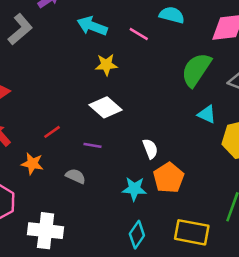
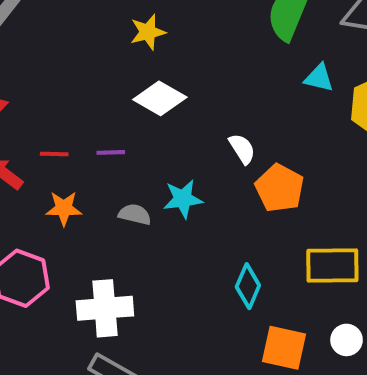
red line: (52, 132) -> (54, 154), moved, turned 48
purple line: (93, 145) -> (111, 152), moved
cyan star: (134, 189) -> (183, 199), moved

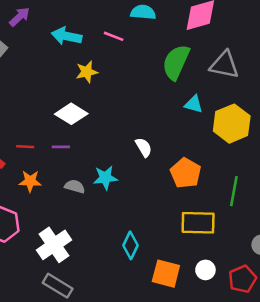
white diamond: (160, 98) -> (71, 114), moved
orange pentagon: (280, 188) -> (186, 173), moved
cyan diamond: (248, 286) -> (130, 245), moved
white cross: (105, 308) -> (54, 245), turned -32

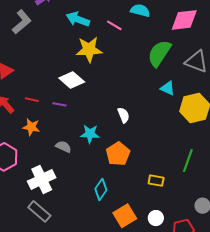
yellow star: (87, 72) -> (89, 50), size x1.5
orange pentagon: (186, 173) -> (118, 154), moved
gray semicircle: (75, 186) -> (63, 147), moved
yellow rectangle: (198, 223) -> (156, 181), size x0.6
orange square: (166, 274) -> (125, 216), turned 35

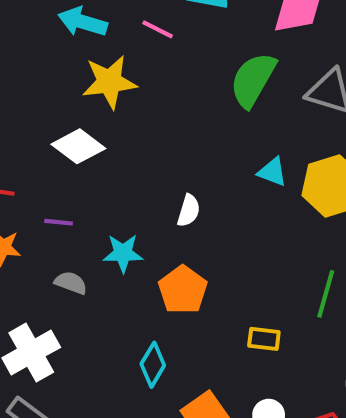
cyan triangle: (168, 88) -> (272, 172), moved
purple line: (59, 104) -> (59, 222), moved
white semicircle: (124, 115) -> (189, 211), turned 42

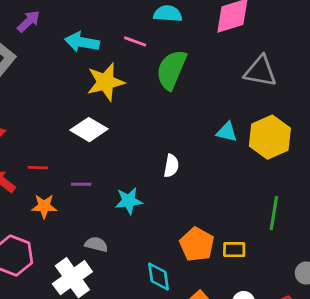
green semicircle: (253, 80) -> (171, 70), moved
gray semicircle: (71, 283) -> (96, 244), moved
orange pentagon: (183, 290) -> (197, 244), moved
cyan diamond: (153, 365) -> (159, 276), turned -32

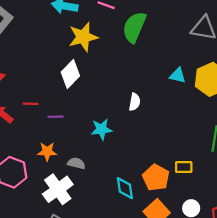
white diamond: (89, 130) -> (70, 74), turned -76
purple line: (81, 184) -> (55, 117), moved
orange star: (44, 206) -> (47, 152), moved
orange pentagon: (197, 244) -> (156, 178), moved

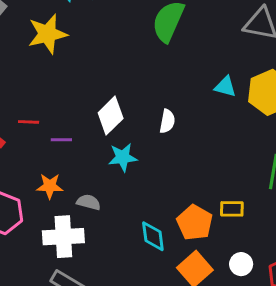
yellow star: (83, 37) -> (47, 34), moved
white diamond: (70, 74) -> (111, 116), moved
white cross: (58, 189) -> (63, 237), turned 32

